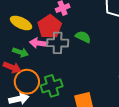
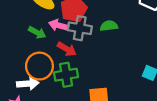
green semicircle: (83, 37) -> (109, 26), turned -42
red arrow: (12, 67) -> (67, 49), moved

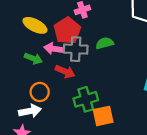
orange circle: (39, 66) -> (40, 92), size x0.7
green cross: (66, 75) -> (86, 99), moved

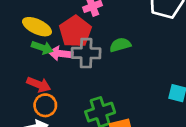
green arrow: (33, 58) -> (42, 48), moved
red arrow: (65, 72) -> (39, 85), moved

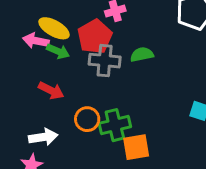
pink arrow: (61, 53) -> (36, 41), moved
orange circle: (45, 105) -> (87, 119), moved

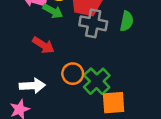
green semicircle: (142, 54) -> (127, 21), turned 108
green cross: (115, 125) -> (97, 81), turned -36

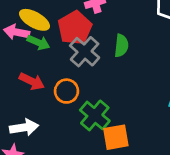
gray cross: (93, 23) -> (85, 52), turned 36
orange circle: (73, 74) -> (67, 91), moved

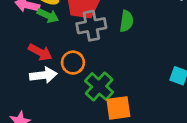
gray cross: (85, 52) -> (91, 26), turned 36
white arrow: (24, 127) -> (43, 75), moved

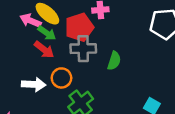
green semicircle: (126, 21) -> (114, 61), moved
red arrow: (40, 52) -> (44, 50), moved

